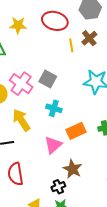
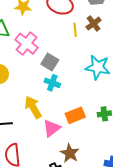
pink cross: (21, 84) -> (26, 44), moved
cyan cross: (54, 108) -> (52, 83), moved
yellow arrow: (21, 120) -> (33, 107), moved

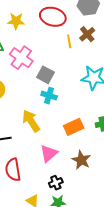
pink triangle: (52, 128) -> (49, 153), moved
brown star: (70, 153) -> (81, 160), moved

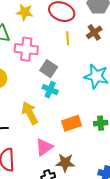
yellow line: (69, 41) -> (68, 38), moved
pink cross: (21, 58) -> (26, 49), turned -35
brown star: (81, 160) -> (65, 163), moved, turned -30

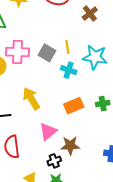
yellow line: (68, 38) -> (67, 47), moved
pink cross: (26, 49) -> (18, 52), moved
cyan cross: (50, 90) -> (69, 70), moved

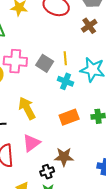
pink triangle: (48, 132) -> (31, 143), moved

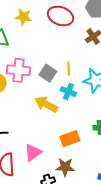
yellow arrow: (27, 108) -> (46, 104), moved, turned -35
orange rectangle: (69, 117) -> (70, 139), moved

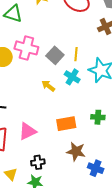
yellow arrow: (46, 104) -> (48, 86), size x0.6
brown star: (65, 167) -> (76, 151), moved

